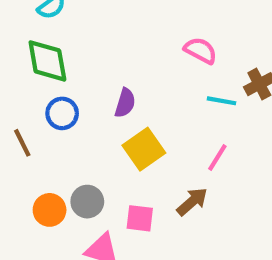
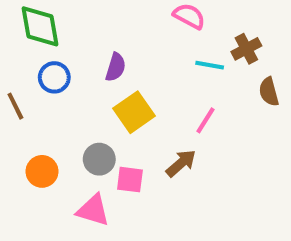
gray circle: (87, 202) -> (99, 159), moved

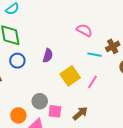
yellow square: (134, 112) -> (70, 76), moved
brown arrow: (181, 163) -> (80, 113), moved
orange circle: (42, 171) -> (18, 115), moved

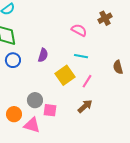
brown cross: (113, 46) -> (105, 18), moved
cyan line: (94, 55) -> (81, 56), moved
brown arrow: (80, 113) -> (85, 106), moved

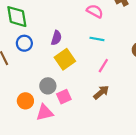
yellow square: (65, 75) -> (65, 59), moved
pink square: (50, 110) -> (64, 97), turned -32
pink triangle: (32, 125) -> (45, 113), turned -30

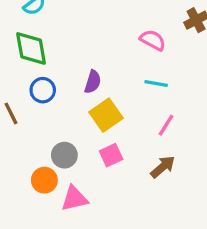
gray circle: (48, 86) -> (64, 155), moved
pink square: (64, 97) -> (111, 155), moved

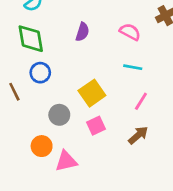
purple semicircle: (93, 82) -> (82, 32), moved
gray circle: (64, 155) -> (59, 115), moved

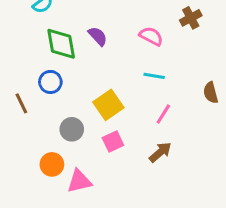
purple semicircle: (82, 32) -> (98, 36), turned -60
green diamond: (31, 39) -> (61, 44), moved

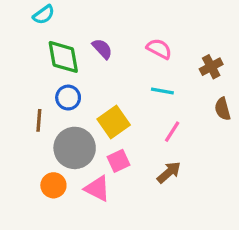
brown cross: (191, 18) -> (211, 67), moved
blue circle: (50, 82) -> (68, 98), moved
brown line: (21, 103) -> (39, 120), moved, turned 30
gray circle: (72, 129) -> (75, 148), size x1.6
pink triangle: (79, 181) -> (97, 189), moved, turned 40

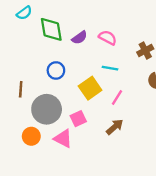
purple semicircle: (102, 49) -> (79, 38), moved, turned 98
green diamond: (63, 57) -> (51, 29), moved
blue circle: (68, 98) -> (56, 70), moved
yellow square: (114, 122) -> (90, 88), moved

